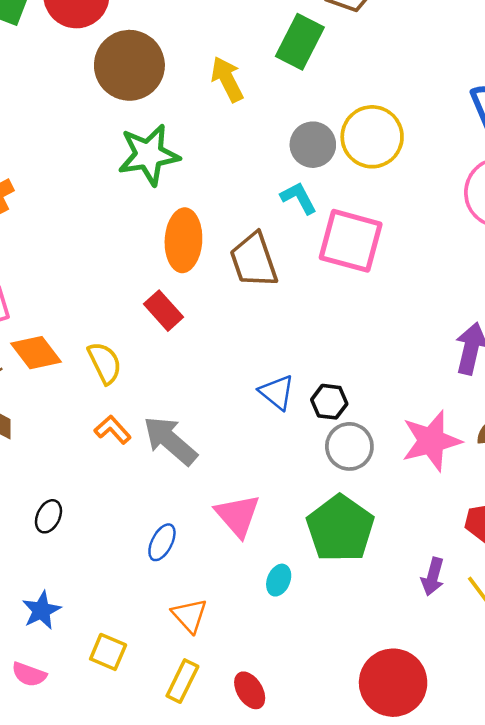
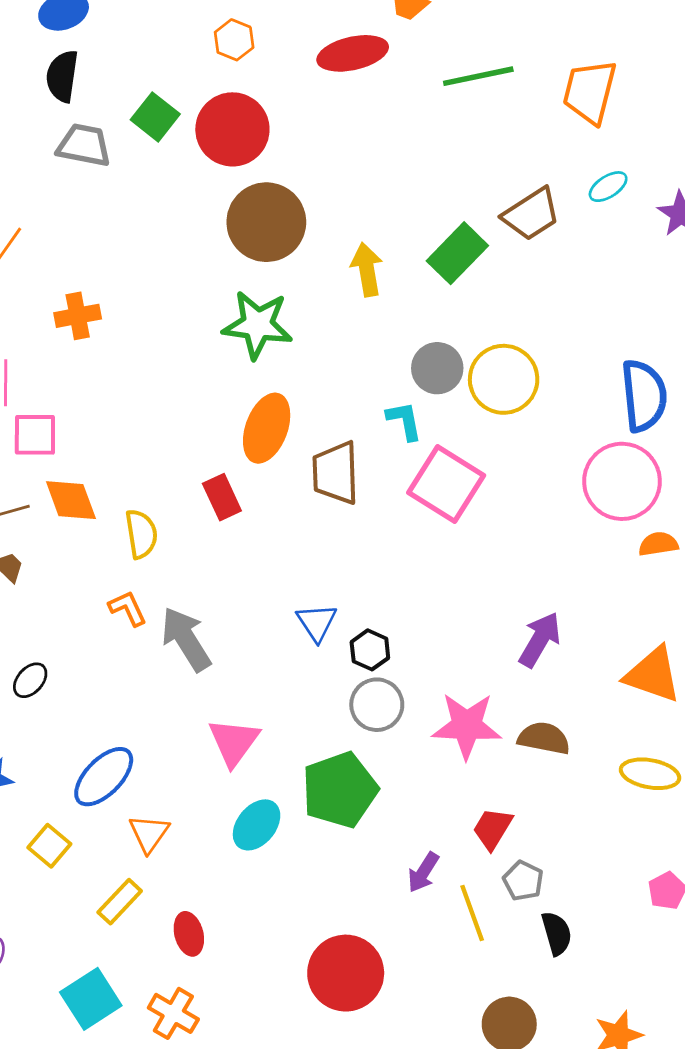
blue ellipse: (162, 542) -> (104, 777), moved, size x1.6
cyan ellipse: (279, 580) -> (257, 825), size x1.5

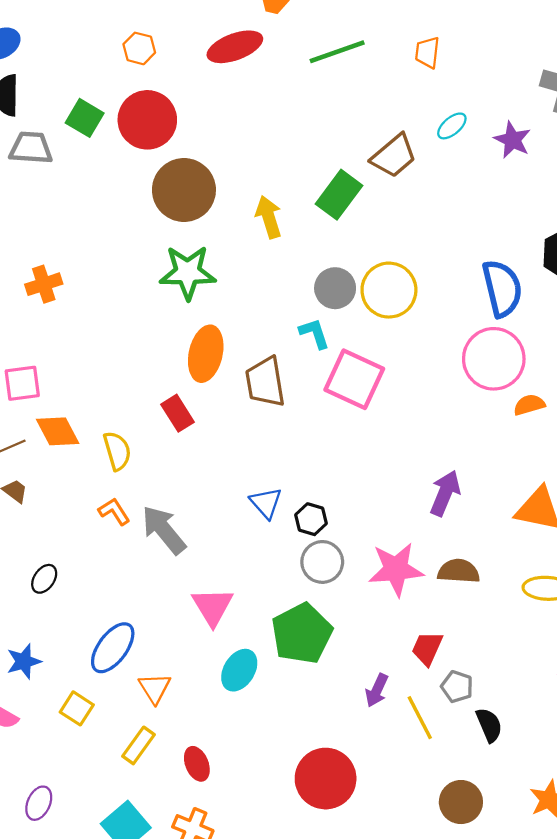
orange trapezoid: (590, 92) -> (427, 52), size x0.6

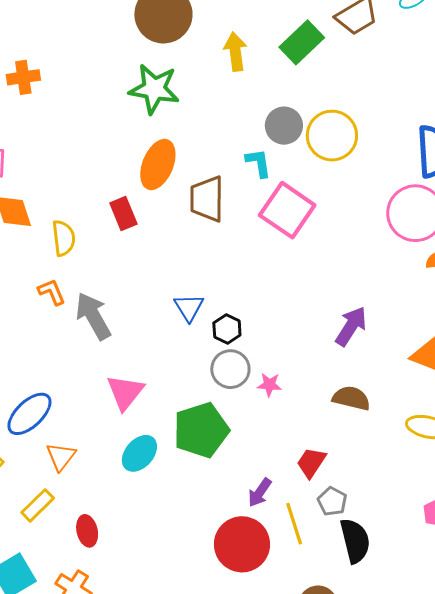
pink star: (396, 569) -> (269, 385), moved, size x0.5
black semicircle: (489, 725) -> (355, 541), size x1.4
red circle: (326, 779) -> (242, 544), moved

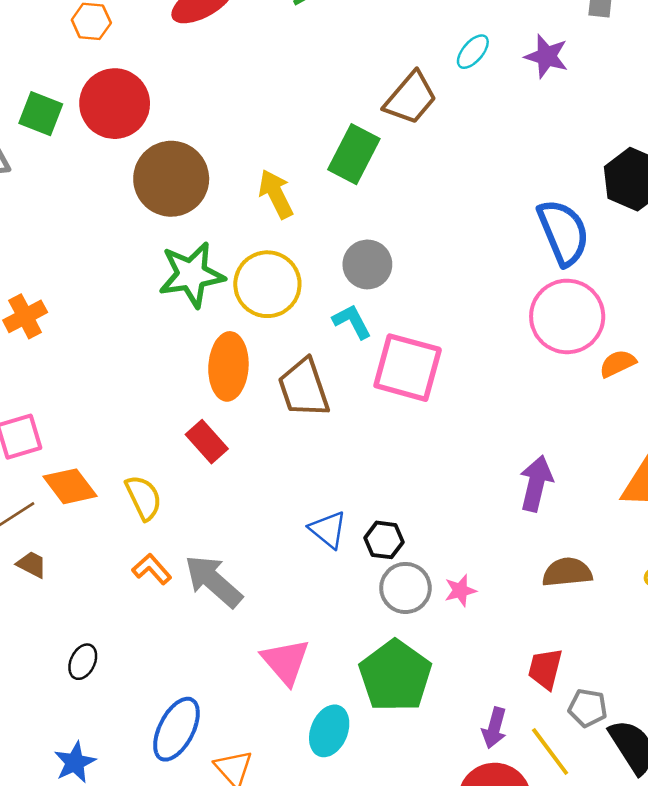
yellow circle: (332, 136) -> (267, 284), moved

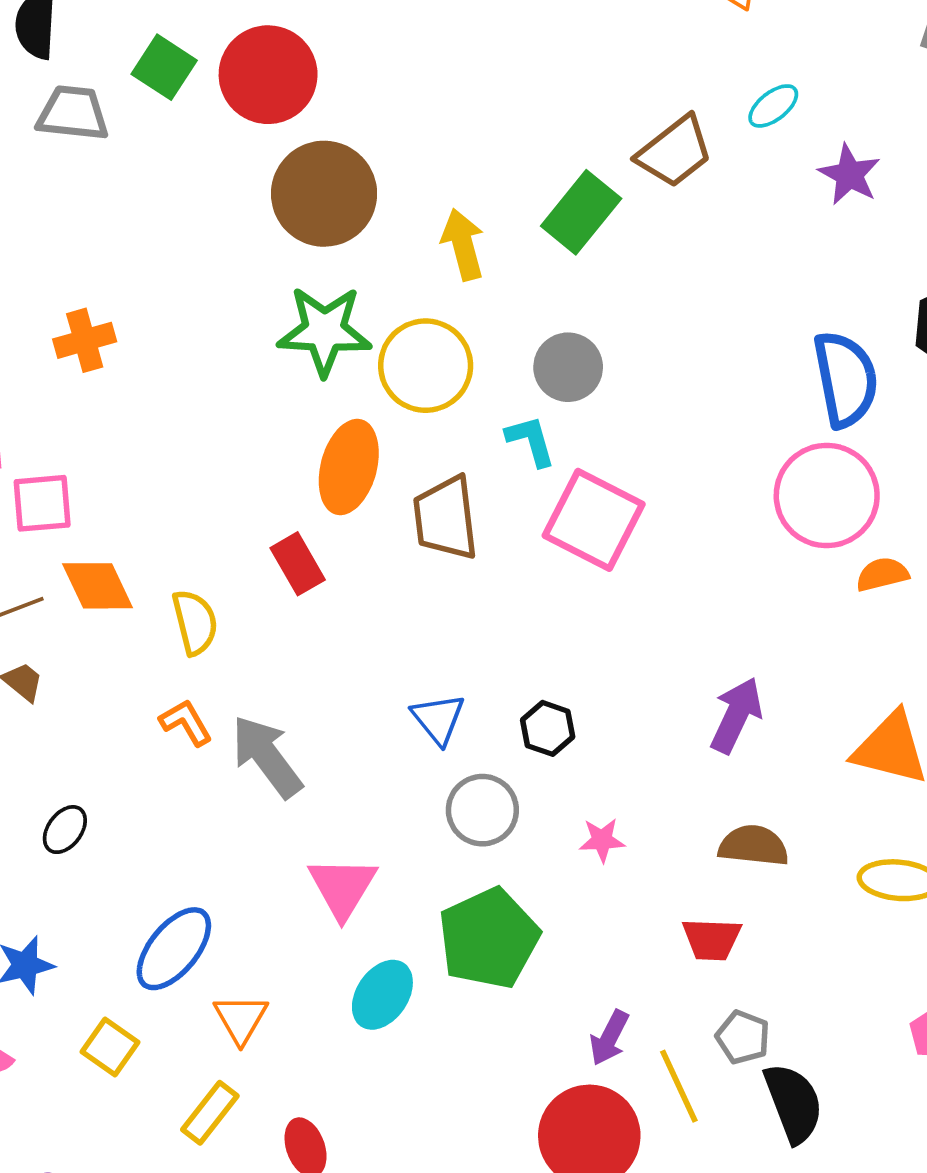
purple star: (547, 56) -> (849, 175), moved
black hexagon: (384, 540) -> (548, 728), moved
gray circle: (405, 588) -> (482, 810), moved
red trapezoid: (545, 669) -> (712, 939), moved, turned -114

